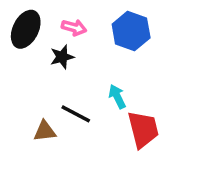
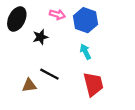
pink arrow: (74, 28) -> (57, 15), moved
cyan arrow: (117, 97) -> (85, 52), moved

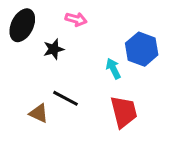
blue hexagon: (85, 20) -> (142, 49), moved
brown triangle: (29, 85) -> (39, 113), turned 32

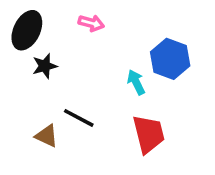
black star: (54, 49) -> (45, 66), moved

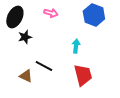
blue hexagon: (170, 59) -> (94, 15), moved
cyan arrow: (136, 82) -> (76, 46), turned 32

